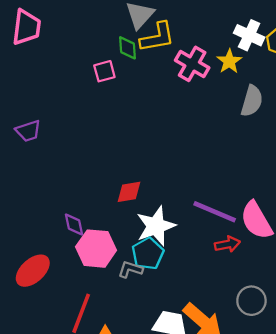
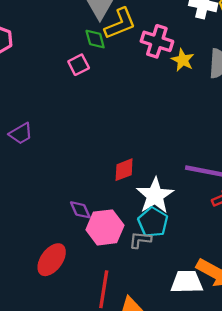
yellow star: (229, 61) -> (183, 60), moved

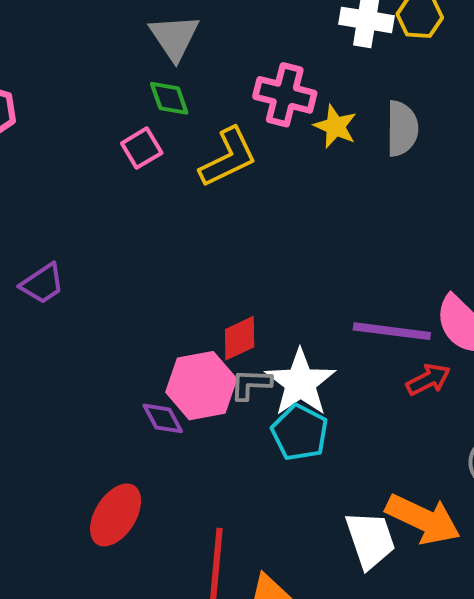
yellow L-shape: (120, 24) -> (228, 158), moved
pink hexagon: (105, 227) -> (201, 386), moved
gray L-shape: (140, 240) -> (251, 384), moved
white trapezoid: (187, 282) -> (370, 540), turned 76

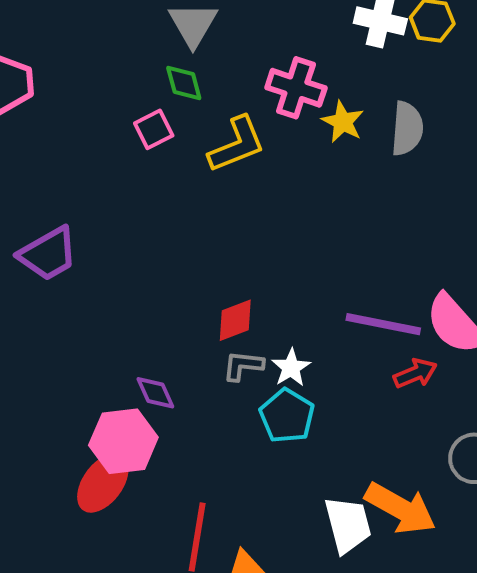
purple trapezoid: (42, 284) -> (48, 254), size x1.4
white star: (300, 383) -> (291, 368), size x0.6
pink hexagon: (201, 386) -> (123, 441), moved

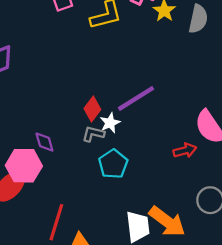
red diamond: (235, 320) -> (92, 109), turned -40
purple line: (383, 324) -> (136, 98), moved, turned -51
white star: (291, 368) -> (110, 123), moved

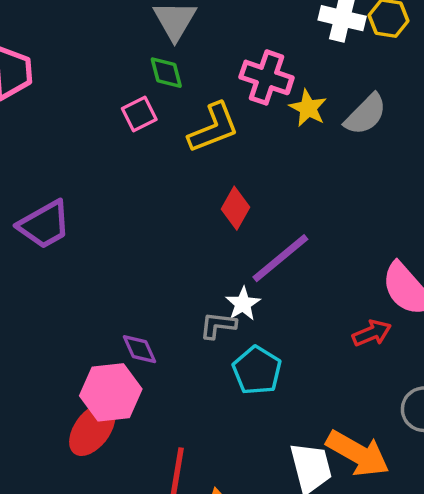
gray semicircle: (198, 19) -> (366, 114), turned 40
red diamond: (92, 109) -> (236, 208), moved

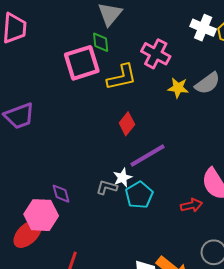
yellow star: (308, 108) -> (178, 88), moved, turned -30
pink square: (139, 114) -> (82, 63), size x1.8
cyan pentagon: (257, 370) -> (139, 195), moved

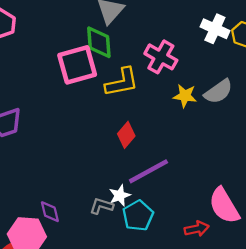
green diamond: (101, 42) -> (99, 42), size x1.4

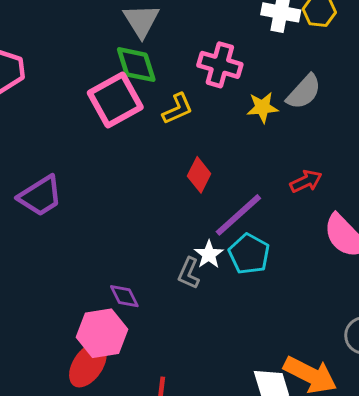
yellow L-shape: (122, 82) -> (178, 109), size x0.7
gray L-shape: (102, 206) -> (189, 273), turned -70
cyan pentagon: (138, 216) -> (249, 254), moved
red arrow: (197, 229) -> (306, 181), moved

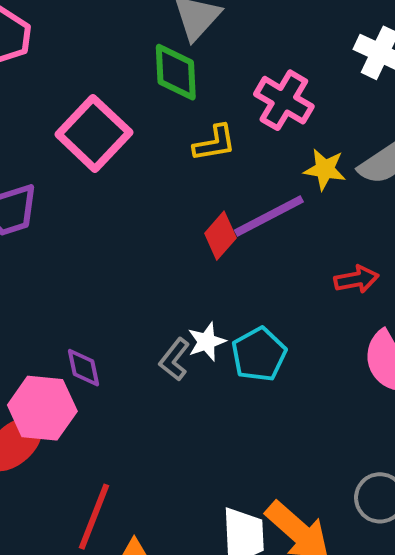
pink square: (115, 100) -> (94, 133), moved, turned -32
purple line: (238, 215) -> (269, 216), moved

